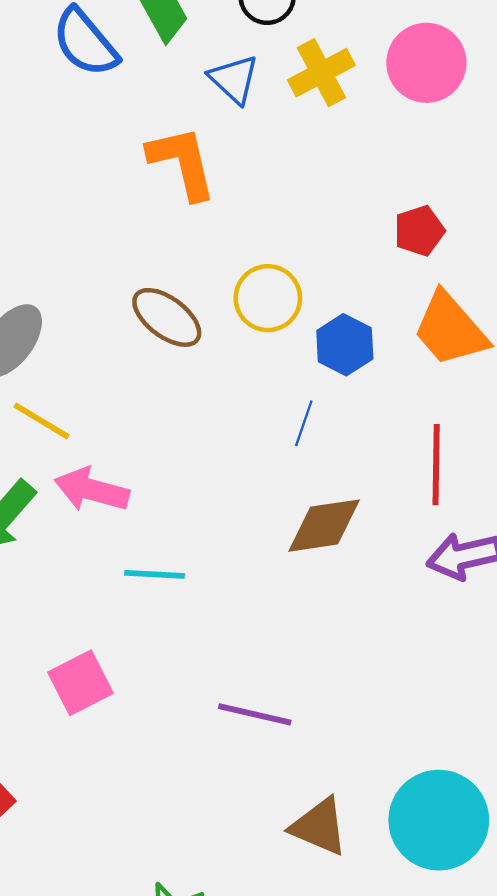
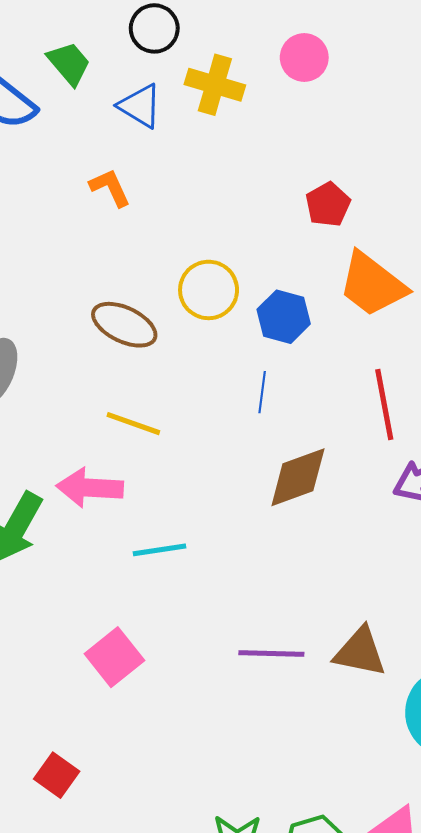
pink circle: (426, 63) -> (304, 58), size x0.7
yellow cross: (321, 73) -> (215, 85), turned -34
orange L-shape: (182, 163) -> (110, 188), size x0.6
yellow line: (41, 421) -> (133, 424), moved
brown triangle: (319, 827) -> (360, 652), moved

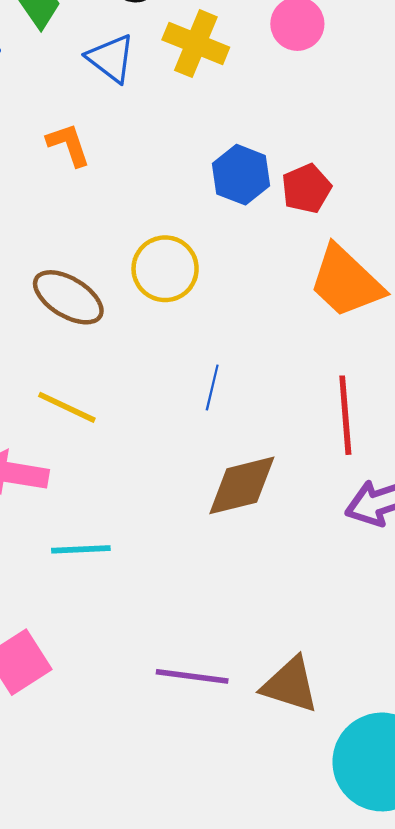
blue hexagon: (284, 317) -> (241, 175), moved

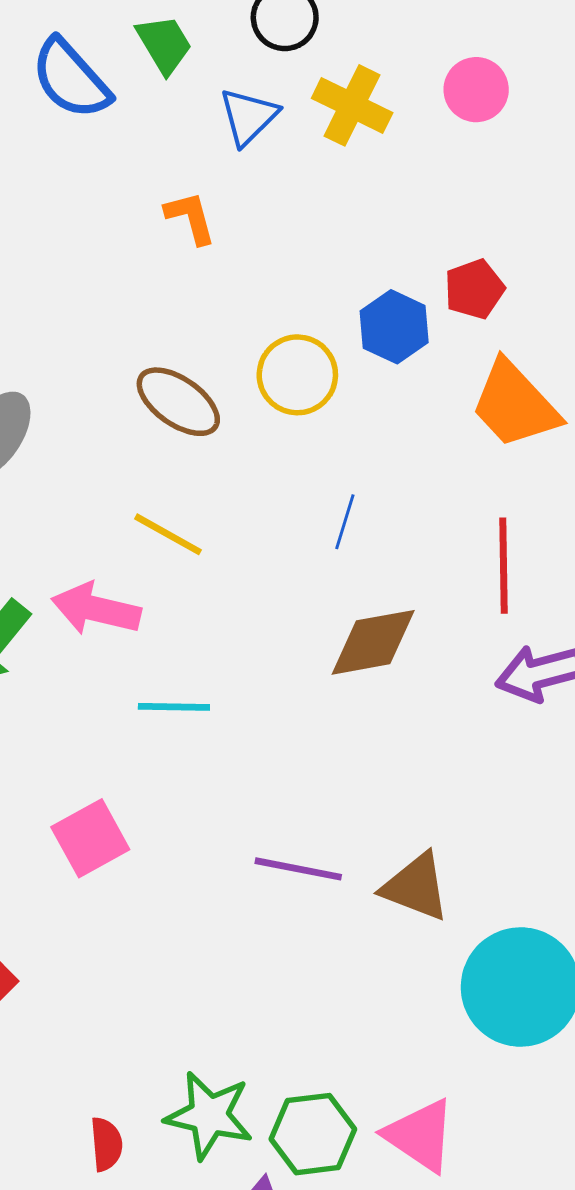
blue triangle: (111, 58) -> (248, 117), turned 34
blue hexagon: (241, 175) -> (394, 327), moved

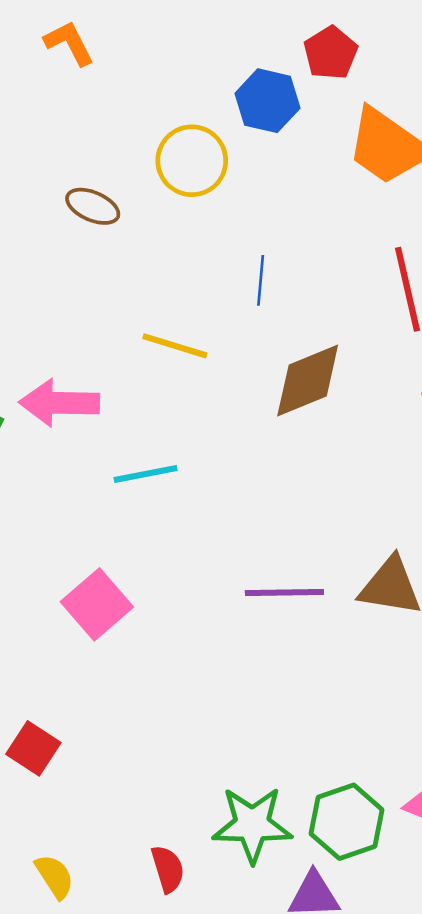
brown ellipse: (178, 402) -> (93, 206), size x0.7
yellow line: (168, 534) -> (175, 346), moved

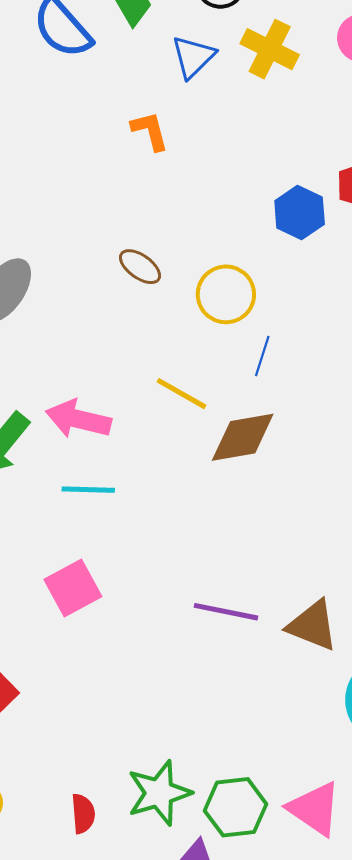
yellow circle: (192, 161) -> (226, 294), moved
brown diamond: (308, 380) -> (243, 437), moved
cyan line: (146, 474) -> (88, 490), moved
green star: (252, 825) -> (159, 793), turned -30

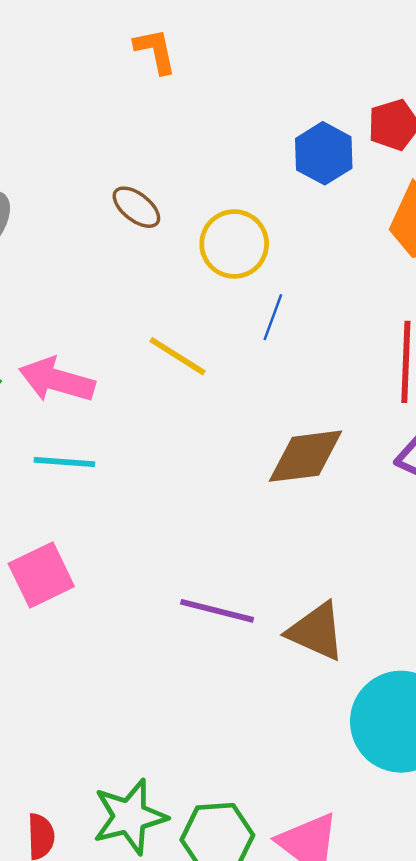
brown diamond: (243, 437) -> (306, 456), moved

